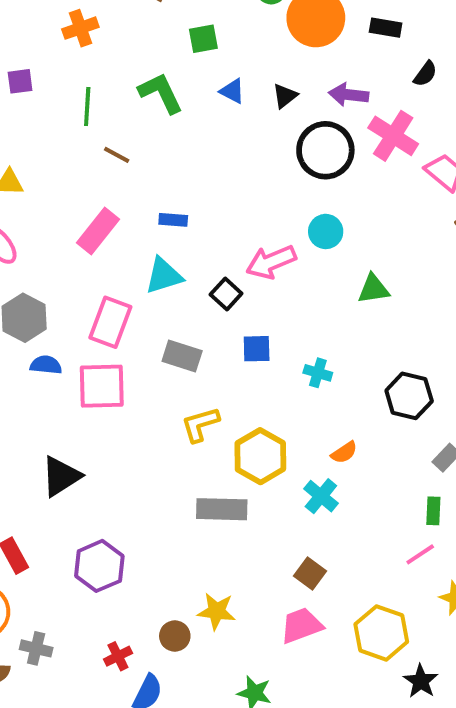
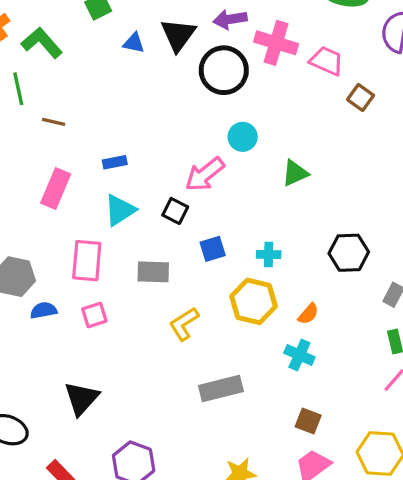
green L-shape: (161, 93) -> (42, 43), moved
black triangle: (285, 96) -> (178, 35), size x1.6
pink square: (102, 386) -> (94, 315), size x0.6
yellow hexagon: (260, 456) -> (253, 301), moved

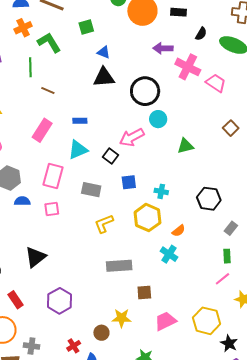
black triangle: (178, 35) -> (104, 77), moved, turned 40
black circle: (224, 70) -> (145, 91), moved
brown square: (361, 97) -> (231, 128), moved
brown square: (308, 421) -> (144, 293), moved, turned -35

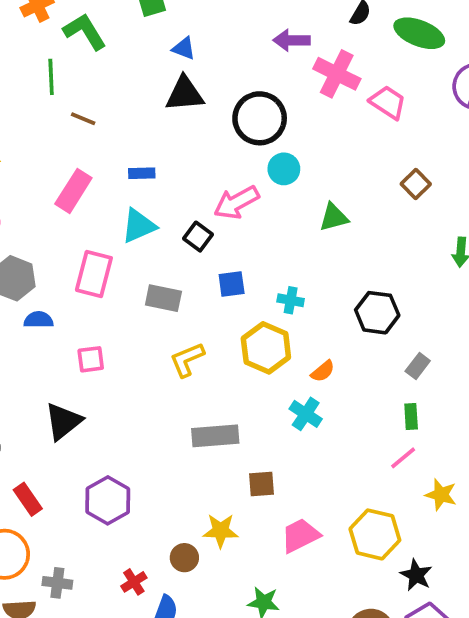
pink square: (52, 209) -> (91, 359), moved

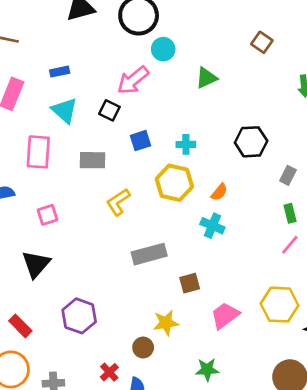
cyan triangle: (139, 226) -> (64, 111), turned -44

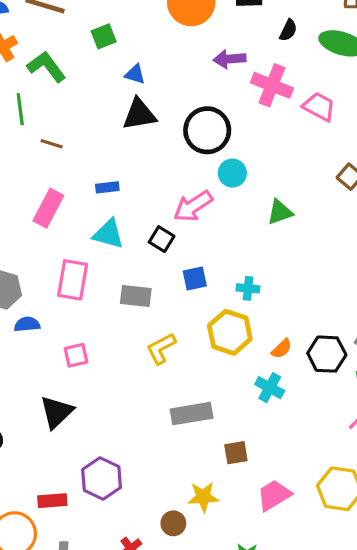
cyan triangle: (64, 111) -> (108, 234), turned -32
black hexagon: (251, 142) -> (327, 354), moved
red rectangle: (20, 326) -> (52, 501), moved, turned -55

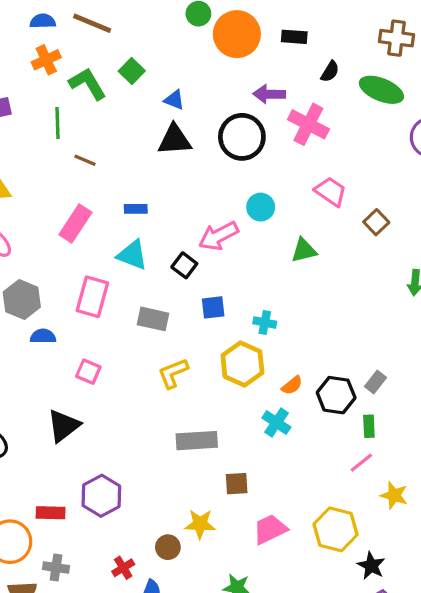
green square: (104, 36) -> (132, 71), moved, turned -30
pink trapezoid: (319, 107) -> (331, 192), moved
black circle: (207, 130) -> (242, 137), moved
pink square: (76, 355) -> (88, 372), turned 30

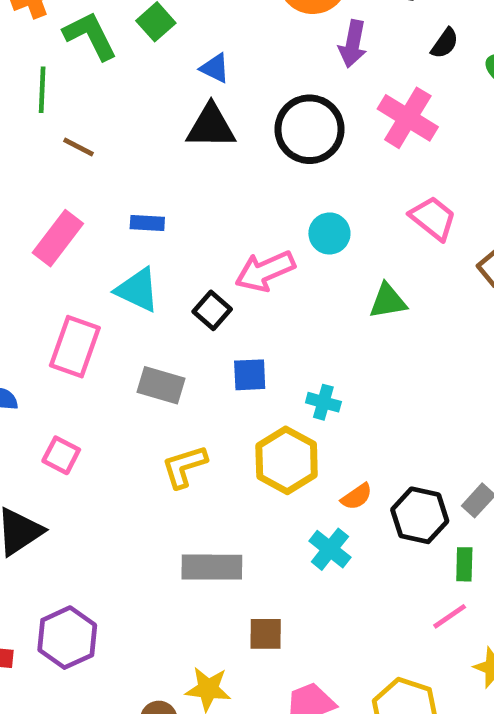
purple arrow: (269, 94) -> (353, 44), moved, turned -84

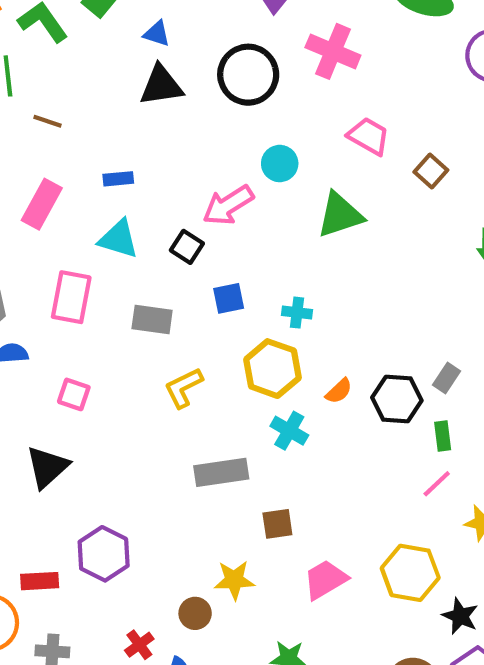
green triangle: (388, 301) -> (340, 215), size x1.4
cyan cross: (330, 549) -> (289, 431), moved

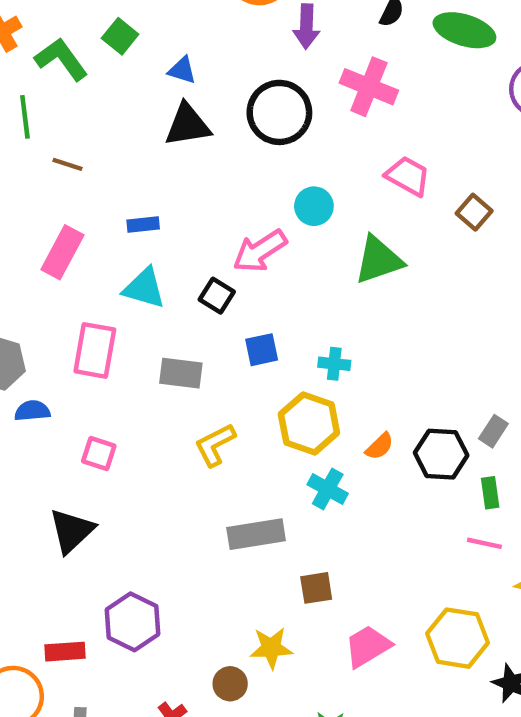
pink line: (437, 484) -> (484, 543), turned 56

